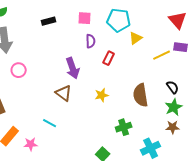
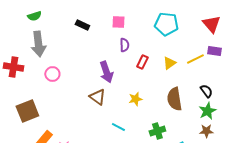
cyan pentagon: (119, 20) -> (166, 24), moved
black rectangle: (49, 21) -> (82, 25), turned 40
yellow triangle: (136, 38) -> (169, 63), moved
cyan line: (50, 123) -> (118, 127), moved

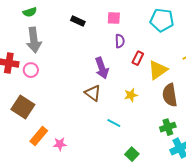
yellow triangle: (169, 63) -> (158, 70), moved, size x1.5
pink circle: (52, 74) -> (31, 70), moved
brown square: (27, 111) -> (23, 107), turned -35
green cross: (157, 131) -> (168, 127), moved

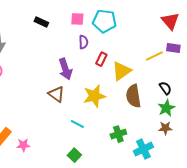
cyan pentagon: (162, 20) -> (104, 21), moved
yellow star: (131, 95) -> (94, 96), size x1.6
green cross: (168, 127) -> (118, 134), moved
green square: (132, 154) -> (74, 155), moved

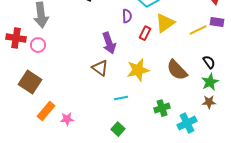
yellow triangle: (121, 71) -> (165, 23), moved
brown semicircle: (133, 96) -> (177, 70), turned -35
cyan line: (77, 124) -> (121, 98), turned -40

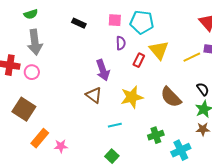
yellow triangle: (165, 23) -> (159, 50), turned -35

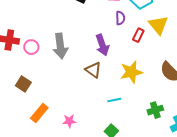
gray arrow: (35, 42) -> (60, 46), moved
brown square: (24, 109) -> (23, 84), size x0.7
pink star: (61, 146) -> (69, 121), moved

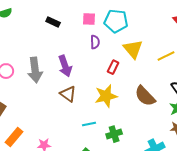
red rectangle: (138, 35) -> (113, 67), moved
purple arrow: (102, 45) -> (65, 66), moved
green cross: (155, 110) -> (114, 134), moved

